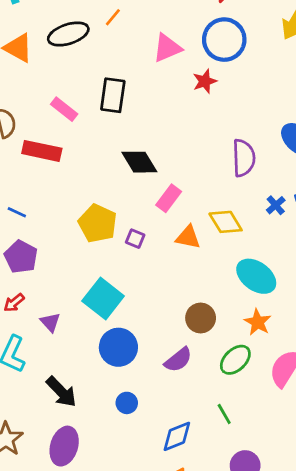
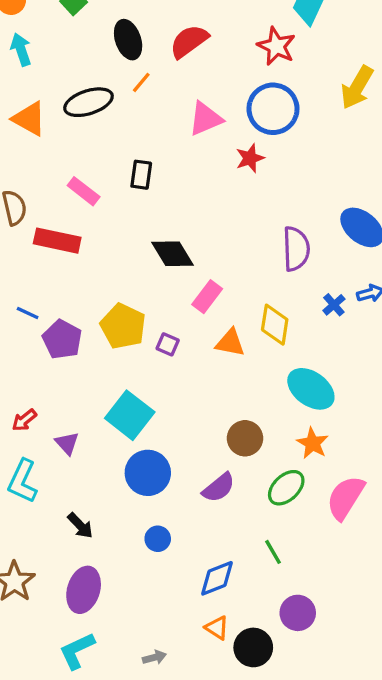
black rectangle: (113, 95) -> (141, 175), size x0.7
yellow diamond: (226, 222) -> (275, 325), turned 40
purple pentagon: (21, 257) -> (62, 339), moved
black arrow: (61, 392) -> (80, 526), size x0.7

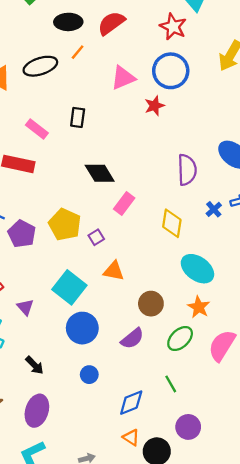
black ellipse: (128, 40) -> (68, 22), turned -72
orange triangle: (230, 343) -> (114, 271), moved
purple square: (168, 344) -> (96, 237), turned 35

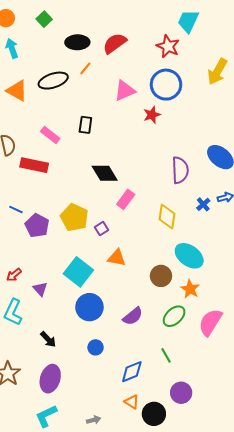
brown circle: (151, 304) -> (161, 276), moved

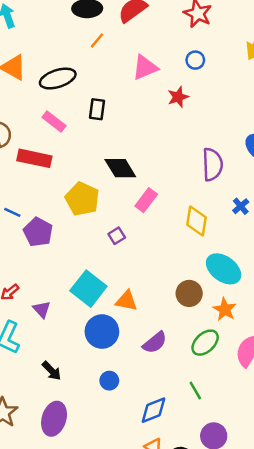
black ellipse: (53, 81) -> (58, 79), moved
blue circle: (166, 85) -> (195, 60), size x0.5
yellow pentagon: (74, 218) -> (82, 199), moved
orange triangle: (117, 258) -> (126, 301), moved

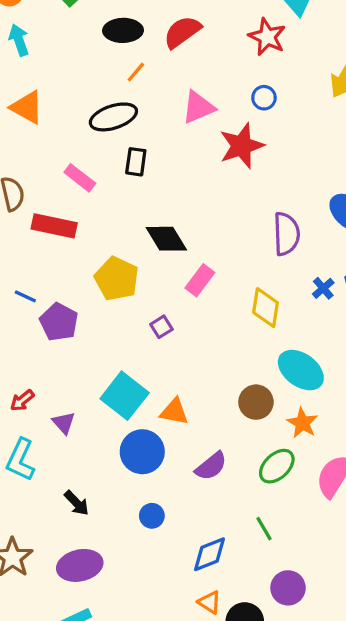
black ellipse: (58, 79) -> (113, 117), moved
red star: (178, 97) -> (242, 146), size x1.6
purple ellipse: (54, 419) -> (80, 565), turned 60

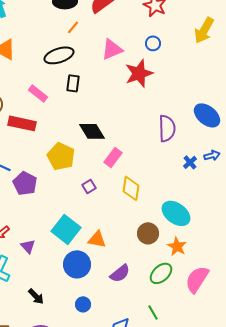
yellow diamond: (266, 308) -> (131, 188), moved

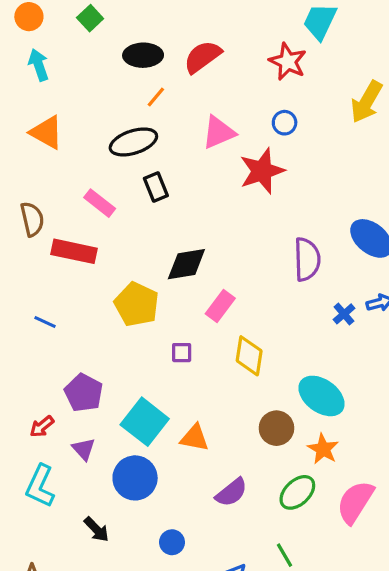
black rectangle: (73, 83) -> (156, 187), turned -30
black diamond: (92, 131) -> (186, 264), turned -68
purple pentagon: (25, 183) -> (84, 393), moved
purple square: (89, 186) -> (182, 353), turned 32
blue circle: (77, 264) -> (135, 478), moved

